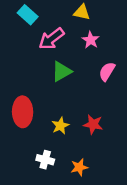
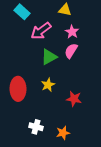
pink semicircle: (107, 71) -> (71, 51), moved
yellow star: (60, 126) -> (48, 85), moved

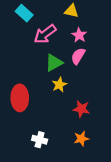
yellow star: (48, 85) -> (59, 85), moved
orange star: (63, 133) -> (81, 139), moved

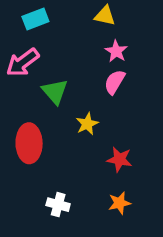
cyan rectangle: (24, 13) -> (35, 19), turned -63
pink arrow: (45, 34) -> (23, 63), moved
green triangle: (54, 63) -> (55, 92), moved, turned -42

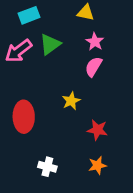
green triangle: (55, 92) -> (50, 44), moved, turned 35

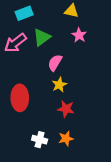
pink semicircle: (93, 67) -> (55, 63), moved
red star: (97, 130) -> (66, 109), moved
orange star: (97, 165) -> (66, 139), moved

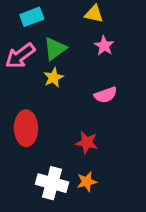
pink semicircle: (55, 63) -> (106, 95), moved, turned -140
yellow star: (59, 85) -> (53, 78), moved
white cross: (40, 140) -> (52, 183), size x1.5

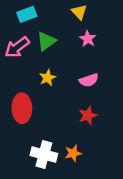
yellow triangle: (94, 14) -> (79, 12), turned 35
yellow star: (53, 78) -> (47, 78), moved
red star: (87, 143) -> (88, 115), moved, turned -30

